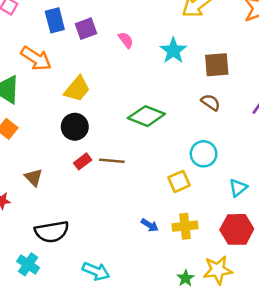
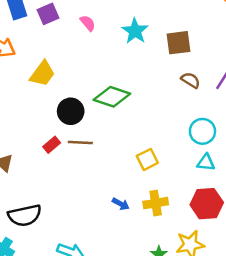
brown semicircle: (211, 102) -> (191, 80), moved
black circle: (75, 127) -> (71, 111), moved
cyan circle: (204, 154) -> (202, 131), moved
cyan triangle: (238, 188) -> (206, 163), turned 48

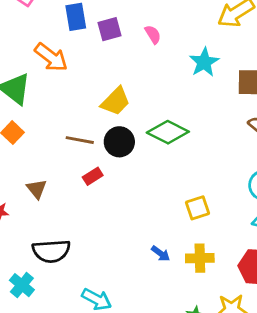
pink semicircle: (88, 23) -> (153, 34), moved
yellow trapezoid: (42, 74) -> (116, 101), moved
brown line: (80, 143) -> (80, 140), moved

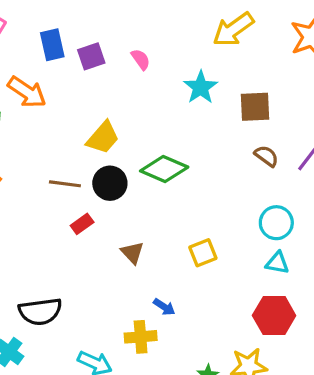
brown triangle: (37, 189) -> (132, 253), moved
yellow cross: (200, 258) -> (141, 337), moved

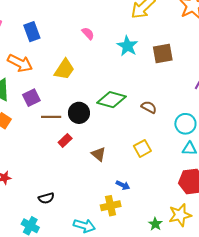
purple square: (91, 56) -> (31, 98), moved
yellow trapezoid: (103, 138) -> (64, 69), moved
brown semicircle: (266, 156) -> (149, 107), moved
black semicircle: (40, 311) -> (46, 198), size x0.6

